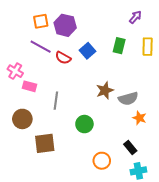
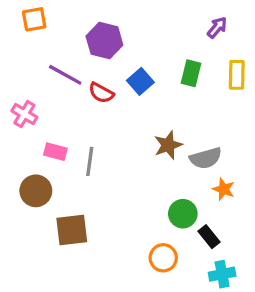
orange square: (41, 21) -> (34, 19), moved
pink rectangle: (29, 86) -> (55, 152), moved
green circle: (84, 124) -> (183, 214), moved

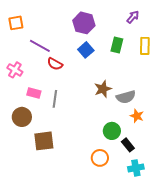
orange square: (34, 19) -> (16, 23), moved
purple hexagon: (104, 41) -> (84, 23), moved
red semicircle: (101, 93) -> (55, 64), moved

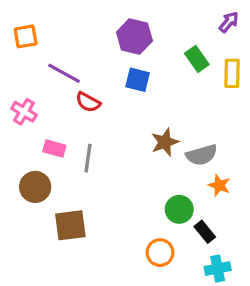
purple arrow: (133, 17) -> (229, 22), moved
green rectangle: (117, 45) -> (197, 59), moved, turned -49
blue square: (86, 50) -> (138, 80), turned -35

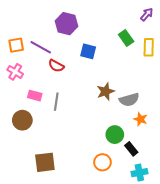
orange square: (26, 36) -> (16, 45), moved
purple hexagon: (134, 36) -> (67, 24), moved
brown square: (70, 225) -> (45, 162), moved

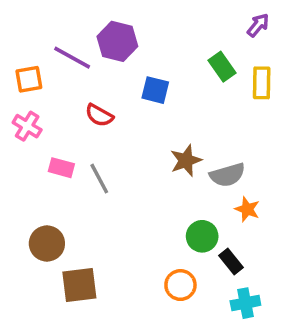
purple line: (41, 47) -> (72, 58), moved
gray line: (56, 102) -> (99, 179), turned -36
brown circle: (22, 120) -> (47, 244), moved

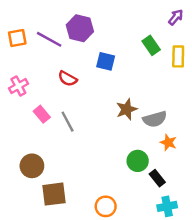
orange square: (29, 79) -> (17, 38), moved
pink cross: (27, 126) -> (18, 86), turned 30
pink rectangle: (61, 168) -> (42, 114), turned 35
orange circle: (180, 285) -> (106, 206), moved

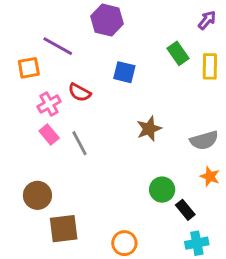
purple hexagon: (80, 28) -> (107, 20), moved
orange square: (17, 38) -> (29, 68), moved
pink cross: (18, 86) -> (49, 104), moved
gray semicircle: (155, 119) -> (204, 140), moved
orange star: (168, 142) -> (210, 176), moved

